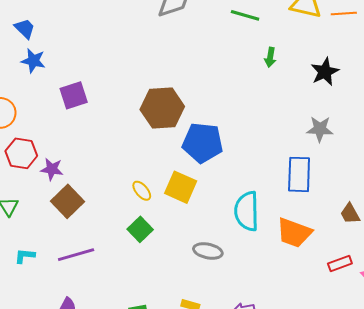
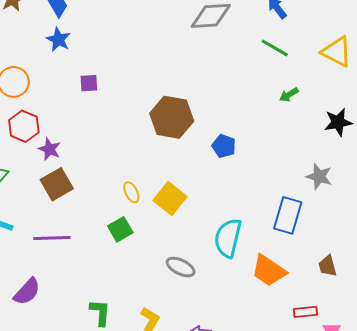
green arrow: (270, 57) -> (289, 95), turned 36
purple square: (74, 95) -> (89, 83), size x0.7
blue pentagon: (203, 143) -> (224, 146), moved, size x0.6

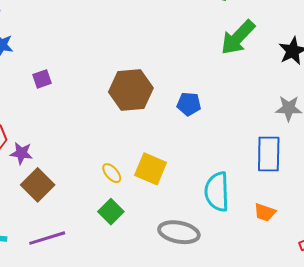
green arrow: (289, 95) -> (238, 37), size x2.0
gray ellipse: (181, 267) -> (179, 232), size x1.4
orange trapezoid: (269, 271) -> (265, 212), size x0.6

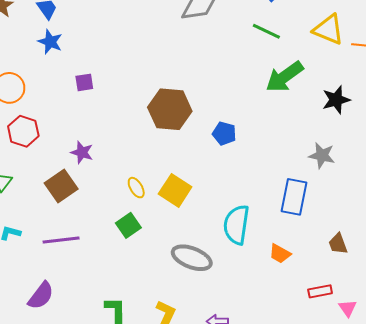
purple star: (21, 153) -> (82, 152), moved

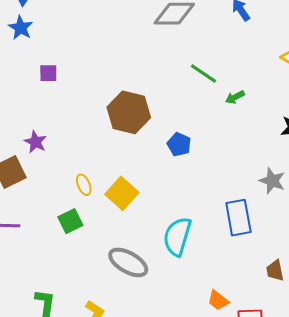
green line: (266, 31) -> (203, 74), moved
green arrow: (285, 77) -> (235, 97), moved, size x0.5
blue rectangle: (294, 197) -> (238, 218), turned -30
orange trapezoid: (280, 254) -> (218, 300), moved

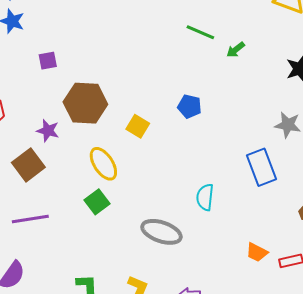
brown hexagon: (129, 112) -> (85, 103), moved
yellow ellipse: (84, 185) -> (103, 164), size x1.6
yellow square: (122, 193) -> (138, 126), moved, size x0.7
cyan semicircle: (177, 236) -> (205, 197), size x0.7

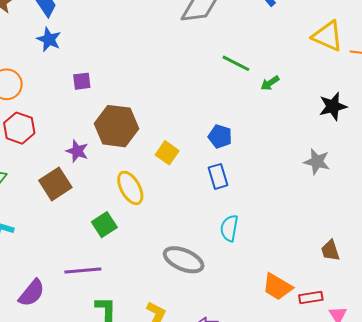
blue rectangle: (261, 167) -> (218, 176), moved, size x0.7
green square: (97, 202) -> (104, 225), moved
purple line: (30, 219) -> (83, 271), moved
orange trapezoid: (257, 252) -> (277, 287), size x1.4

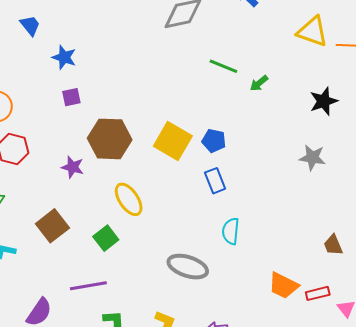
blue star: (49, 39) -> (64, 57), moved
yellow square: (167, 153) -> (173, 141), moved, size x1.6
brown square: (55, 184) -> (52, 226), moved

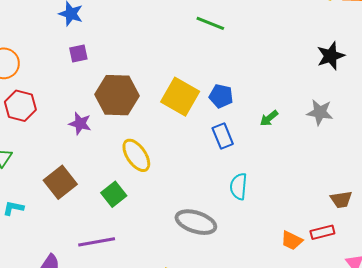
green line: (223, 66) -> (210, 23), moved
green arrow: (259, 83) -> (269, 118), moved
brown trapezoid: (333, 245) -> (341, 200), turned -75
orange trapezoid: (283, 286) -> (292, 240), size x0.7
red rectangle: (318, 293) -> (322, 232), moved

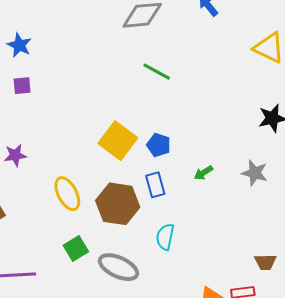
brown hexagon: (117, 95) -> (118, 204), moved
purple star: (80, 123) -> (15, 155), turned -30
green square: (114, 194) -> (76, 249), moved

